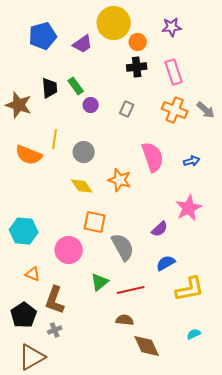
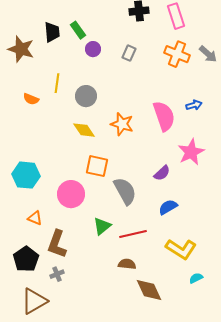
orange semicircle: (29, 155) -> (31, 99), size x0.6
pink semicircle: (153, 157) -> (164, 116), moved
yellow L-shape: (190, 289) -> (181, 249), moved, turned 44

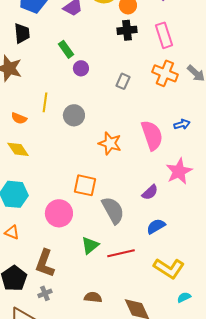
black trapezoid: (52, 32) -> (22, 33), moved
gray rectangle: (129, 53) -> (123, 81), moved
yellow diamond: (84, 130) -> (18, 149), moved
orange triangle: (35, 218) -> (12, 232), moved
brown semicircle: (127, 264) -> (93, 297), moved

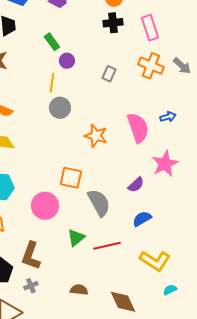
yellow line: (45, 102) -> (52, 83), moved

